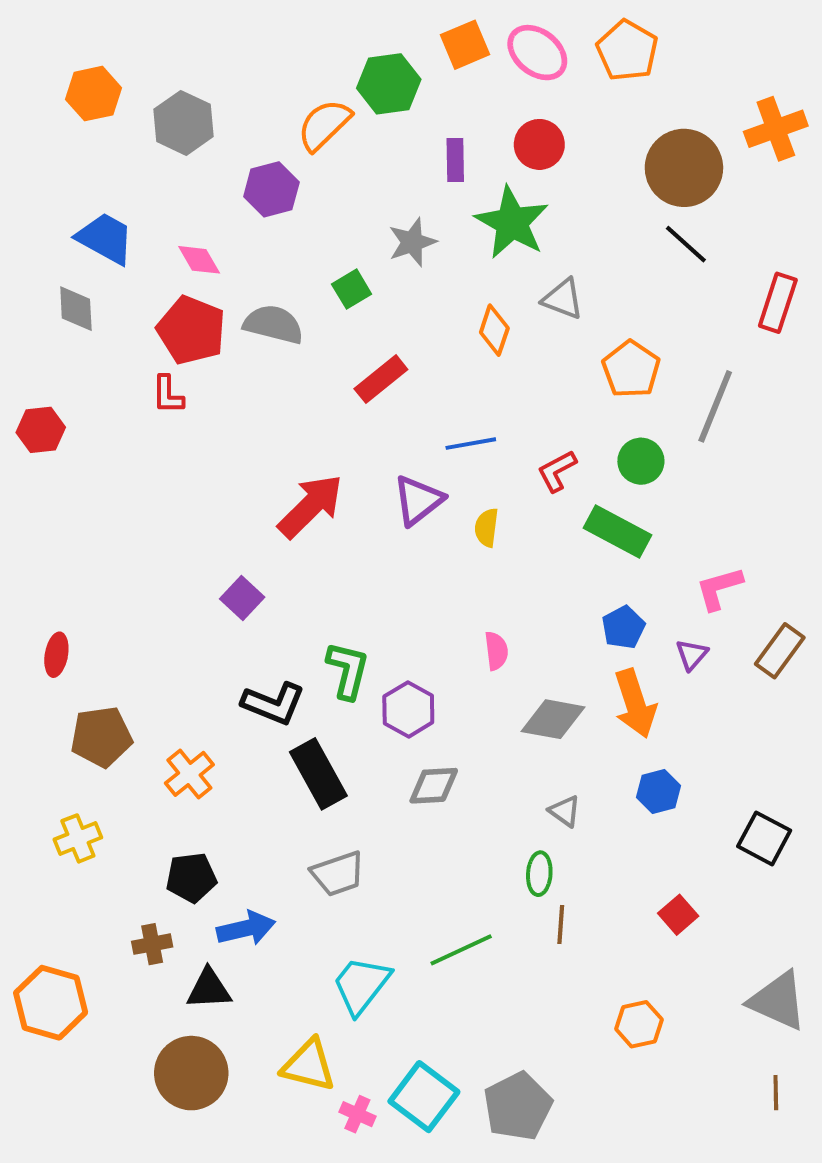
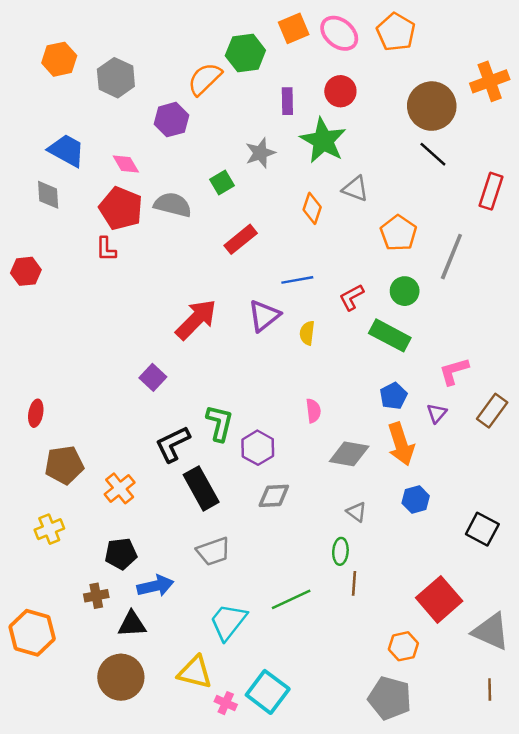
black L-shape: (273, 704) -> (173, 444), turned 132
red square: (678, 915) -> (439, 599), moved, size x1.8
gray pentagon: (518, 1106) -> (390, 698), moved, turned -30

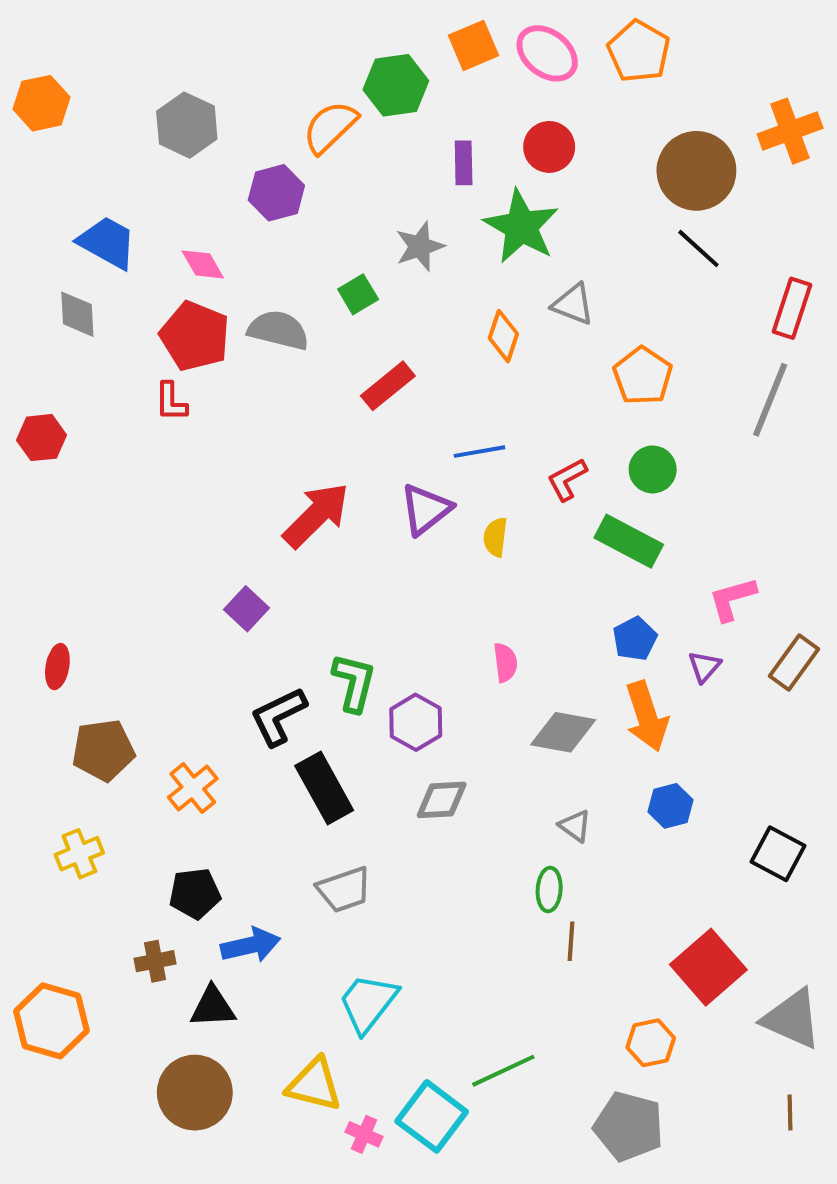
orange hexagon: (59, 59) -> (42, 103), moved
gray line: (451, 257) -> (770, 400), moved
green line: (291, 599) -> (503, 1071), moved

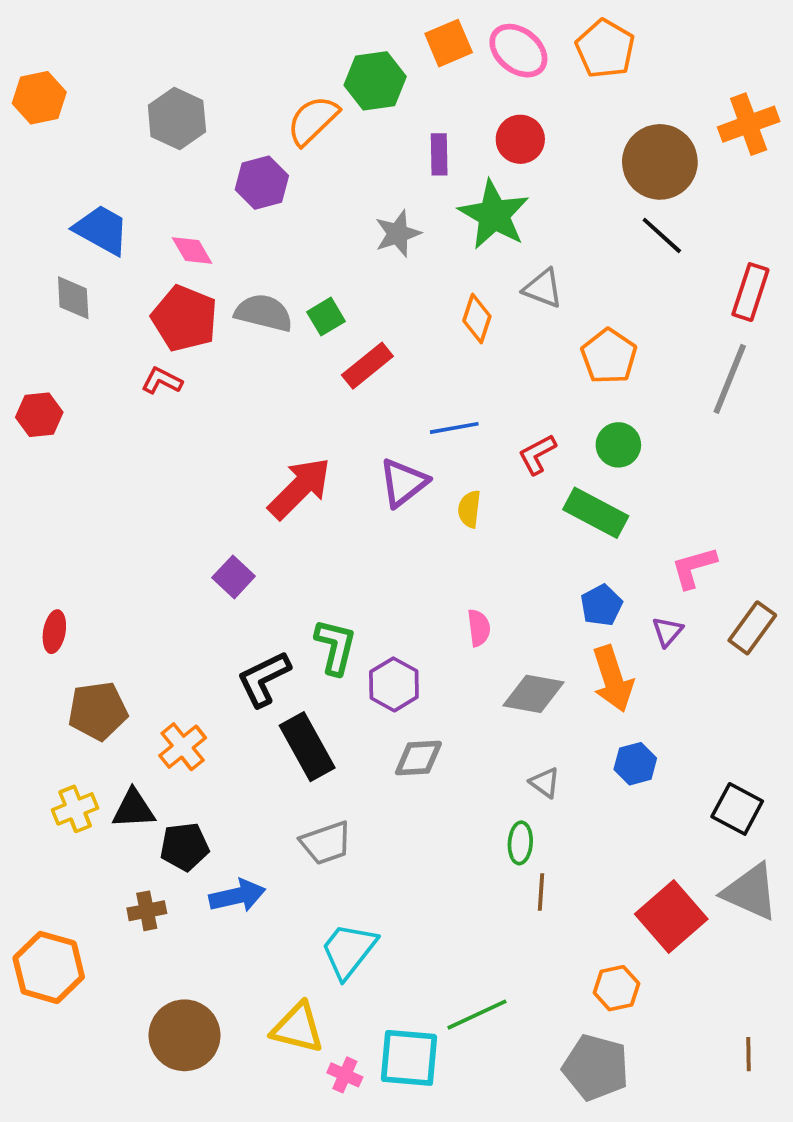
green square: (358, 294) -> (326, 317), moved
red L-shape: (171, 402) -> (162, 381), turned 117
black triangle: (213, 1007) -> (134, 809), moved
gray triangle: (792, 1019) -> (750, 892), moved
cyan square: (432, 1116) -> (409, 1058), turned -32

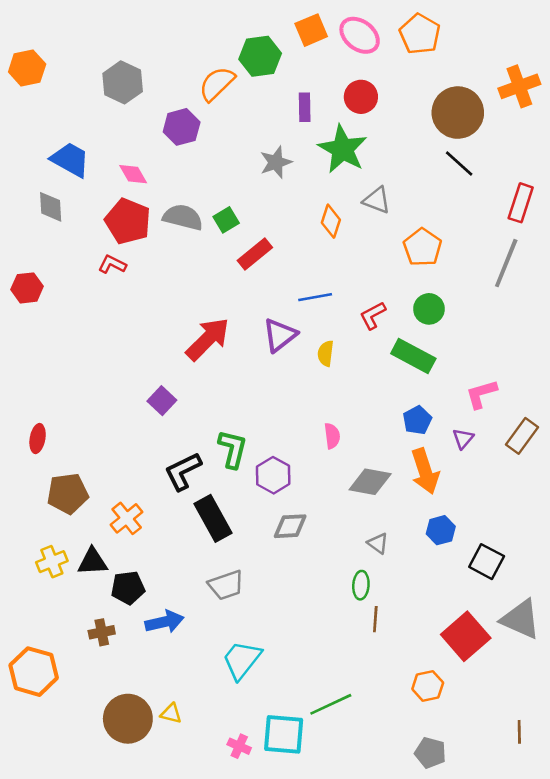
black square: (737, 809) -> (487, 562), moved
yellow triangle: (298, 1028) -> (171, 713), moved, size x0.6
gray pentagon: (596, 1067) -> (430, 753), moved, size x0.7

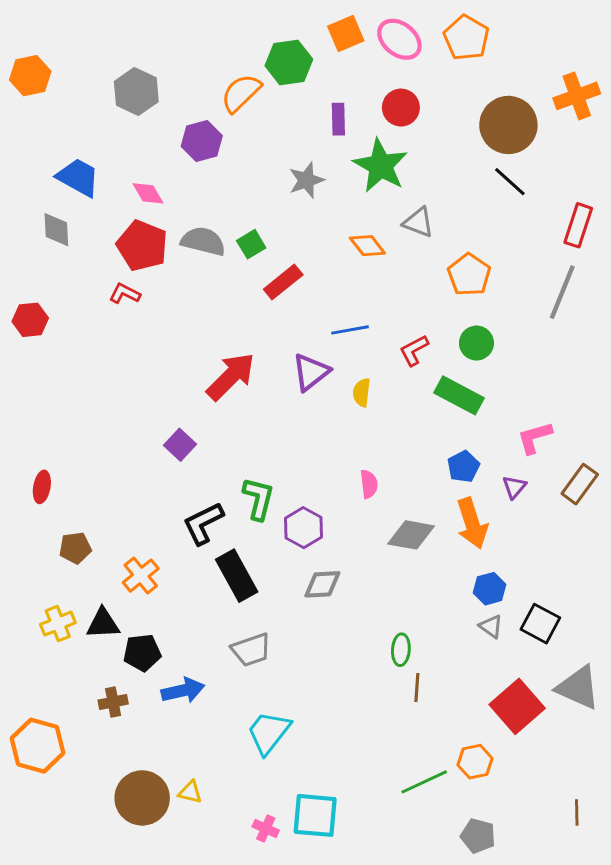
orange diamond: (331, 221) -> (367, 246), turned -56
brown pentagon: (68, 494) -> (75, 548), size x0.7
gray triangle: (378, 543) -> (491, 626), moved
green line: (331, 704) -> (424, 782), moved

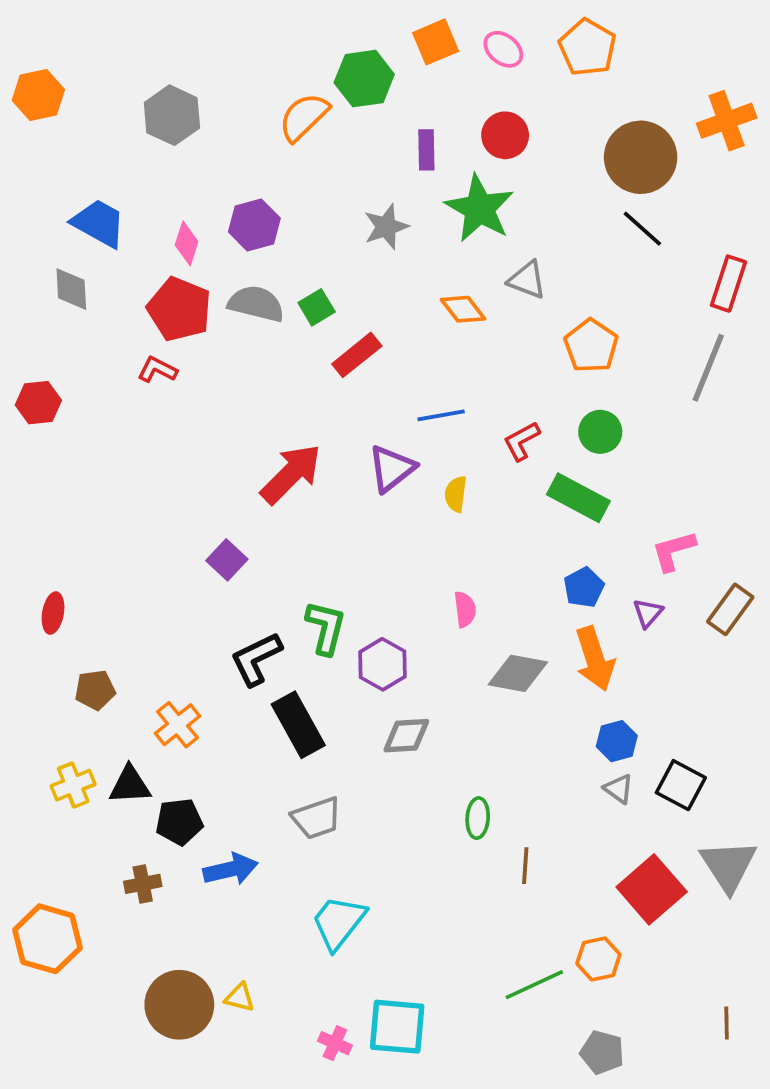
pink ellipse: (399, 39) -> (503, 49), size x0.7
purple hexagon: (202, 141) -> (254, 225), moved
pink diamond: (148, 193) -> (187, 243), turned 48
green ellipse: (401, 650) -> (478, 818), moved
gray triangle: (578, 688) -> (728, 866), turned 33

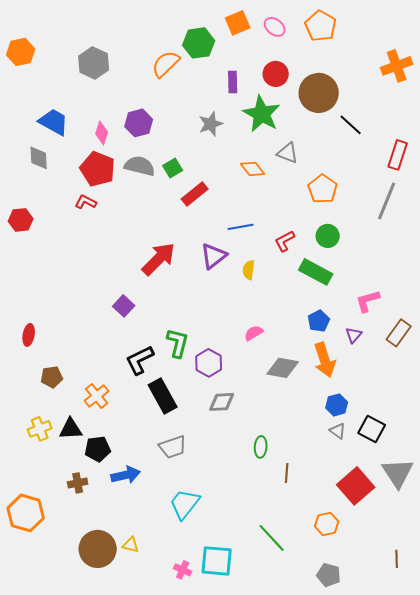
brown circle: (641, 157) -> (319, 93), moved
pink semicircle: (465, 609) -> (254, 333), turned -114
green line: (534, 985) -> (272, 538), moved, turned 72

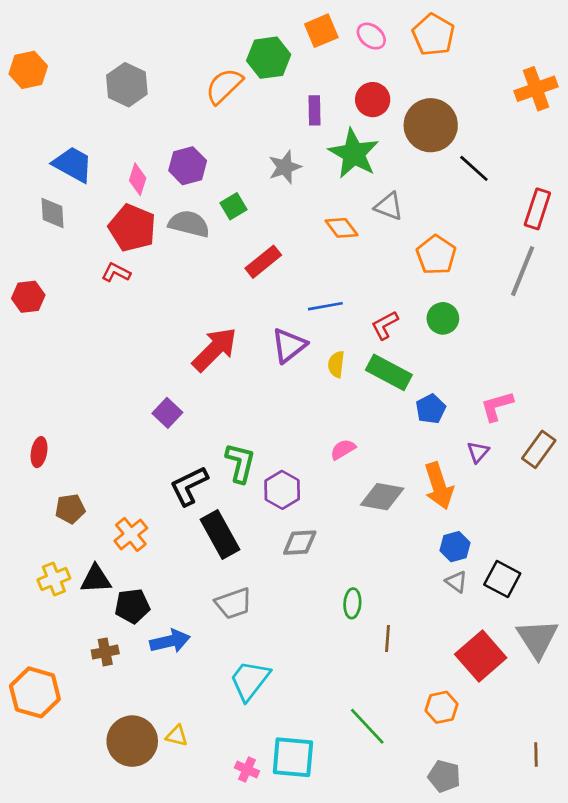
green square: (173, 168) -> (234, 206), moved
green rectangle: (316, 272) -> (389, 372), moved
blue pentagon: (319, 321) -> (431, 409), moved

